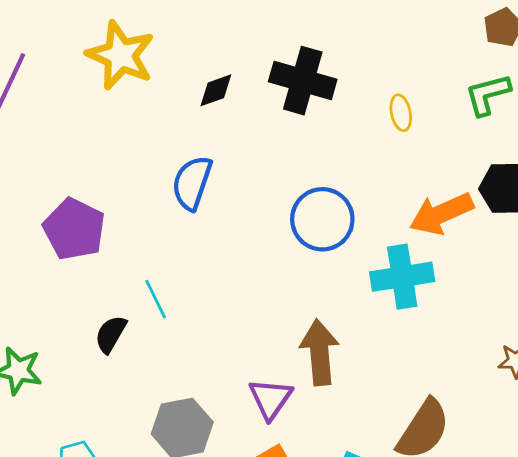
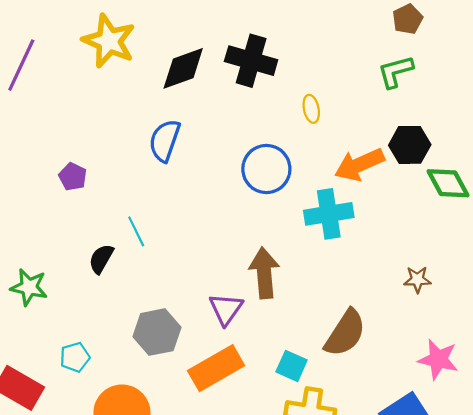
black diamond: (216, 90) -> (183, 68), size x1.6
yellow ellipse: (401, 113) -> (311, 109), moved
purple pentagon: (74, 229) -> (73, 177), size x0.6

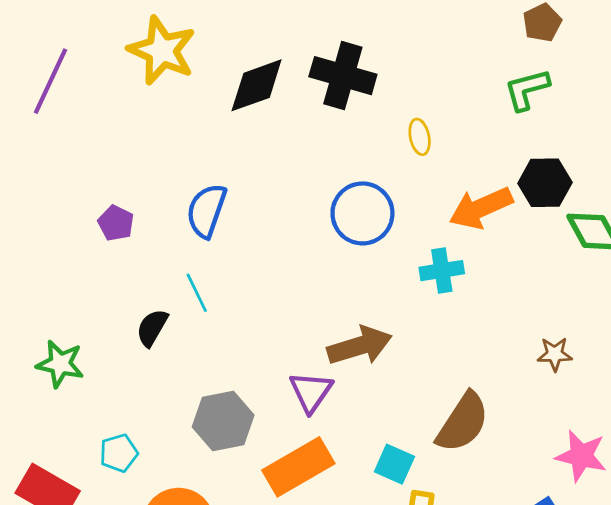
blue semicircle: (165, 141) -> (206, 211), moved
cyan cross: (329, 214) -> (442, 271), size x0.7
brown arrow: (264, 273) -> (360, 346), turned 78

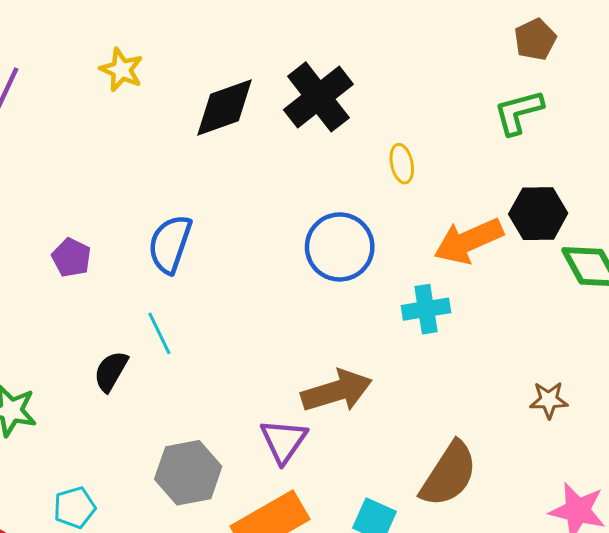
yellow star: (162, 50) -> (121, 70), size x0.6
black cross: (343, 76) -> (318, 97), turned 36

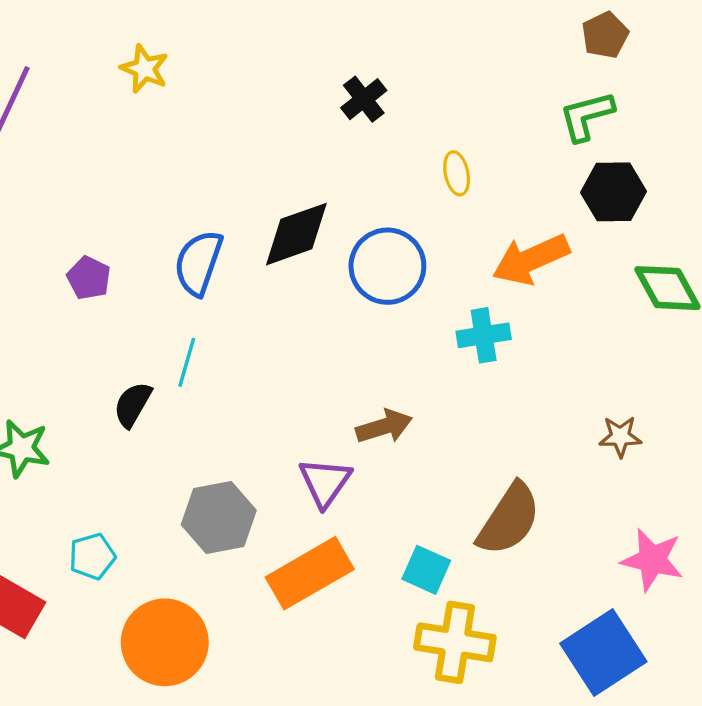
black cross: (318, 97) -> (364, 99), size x0.6
black diamond: (225, 108) -> (296, 234), moved
black hexagon: (538, 214) -> (613, 192), moved
cyan line: (159, 333) -> (187, 362), turned 42
brown arrow: (337, 391) -> (384, 426), size x0.7

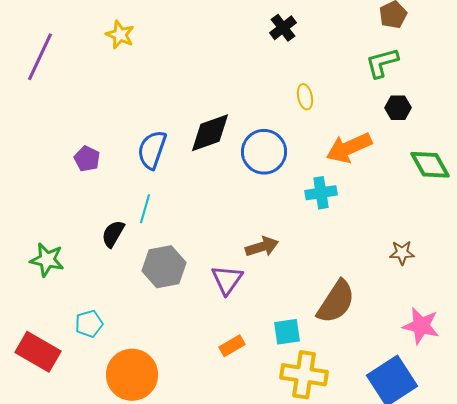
black cross: (364, 99) -> (283, 28), moved
black hexagon: (613, 192) -> (398, 108), size x0.7
gray hexagon: (219, 518) -> (164, 267), moved
cyan square: (426, 570) -> (287, 332), turned -32
orange rectangle: (310, 573) -> (232, 346), moved, size x0.5

